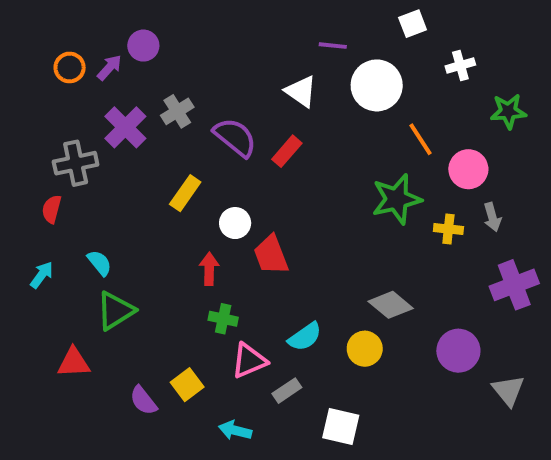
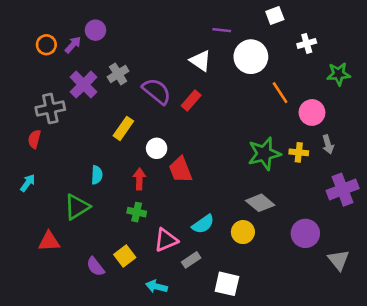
green star: (397, 199) -> (264, 154), moved
cyan semicircle: (99, 263) -> (97, 175), moved, turned 42
green cross: (223, 319) -> (137, 212), moved

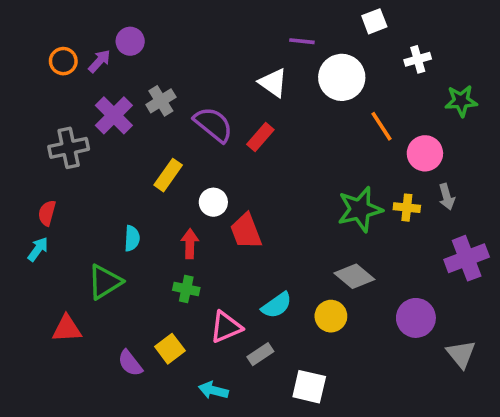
red semicircle: (34, 139) -> (47, 213), moved

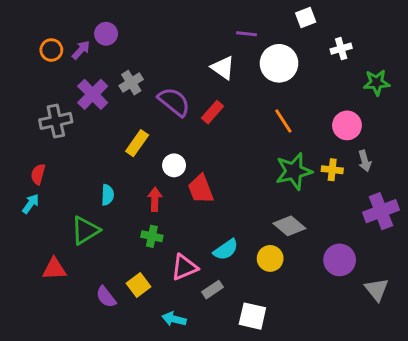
orange line: (382, 126) -> (283, 121), moved

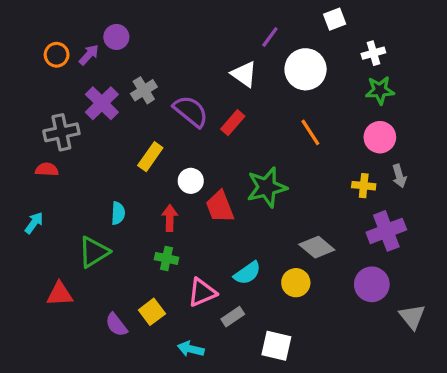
purple line: (246, 34) -> (270, 37), turned -60
green star: (377, 83) -> (380, 90), moved
green star: (294, 171) -> (267, 187), moved
red semicircle: (38, 174) -> (47, 170), moved, turned 78
purple cross: (381, 211) -> (386, 231), moved

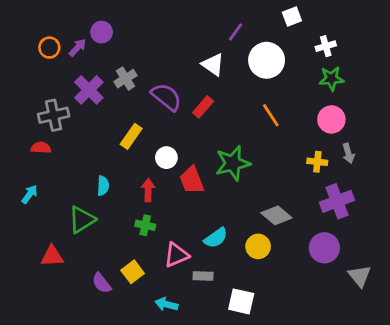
gray rectangle: (233, 317) -> (203, 276), turned 36

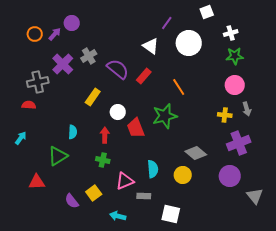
orange line: (271, 115) -> (179, 87), moved
cyan semicircle: (216, 238) -> (153, 169), turned -60

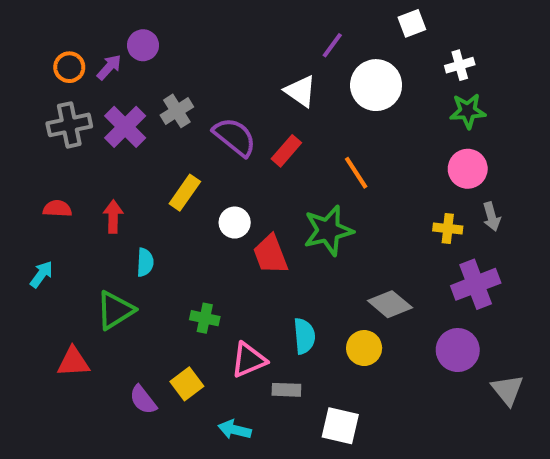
gray cross: (38, 82) -> (69, 125), moved
red arrow: (105, 135) -> (113, 217), moved

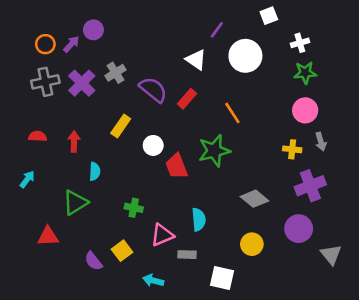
yellow circle: (364, 348) -> (252, 244), moved

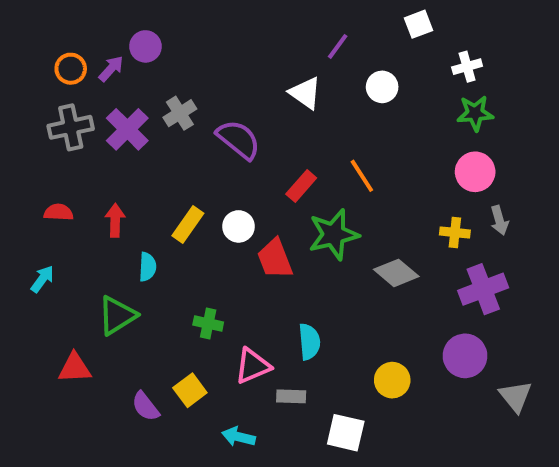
white circle: (245, 56) -> (382, 87), size x0.6
red rectangle: (187, 99) -> (301, 186), moved
yellow rectangle: (121, 126) -> (188, 224), moved
gray diamond: (254, 199) -> (396, 273), moved

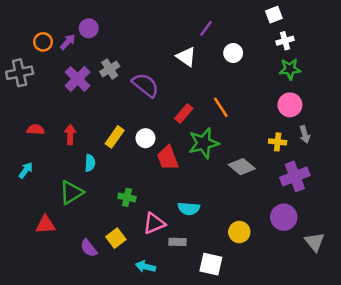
white square: (418, 24) -> (274, 15), moved
gray cross: (71, 127) -> (20, 73), moved
cyan semicircle: (309, 342) -> (189, 209), turned 100

